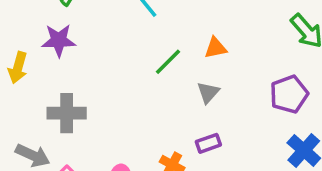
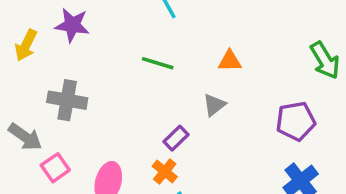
green line: (168, 62) -> (158, 63), moved, turned 52
purple rectangle: (208, 143) -> (176, 138), moved, turned -35

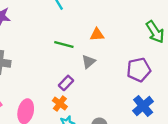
green line: (158, 63) -> (64, 45), moved

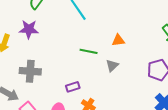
purple rectangle: (66, 83) -> (73, 87), moved, turned 32

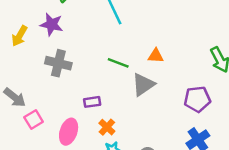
gray triangle: (112, 66) -> (143, 85), size x1.5
gray cross: (30, 71) -> (58, 63), moved

